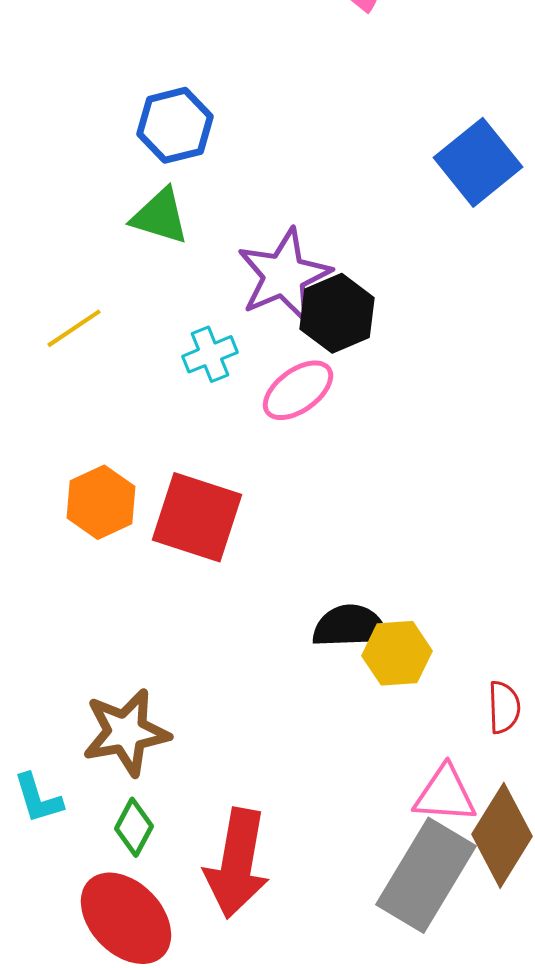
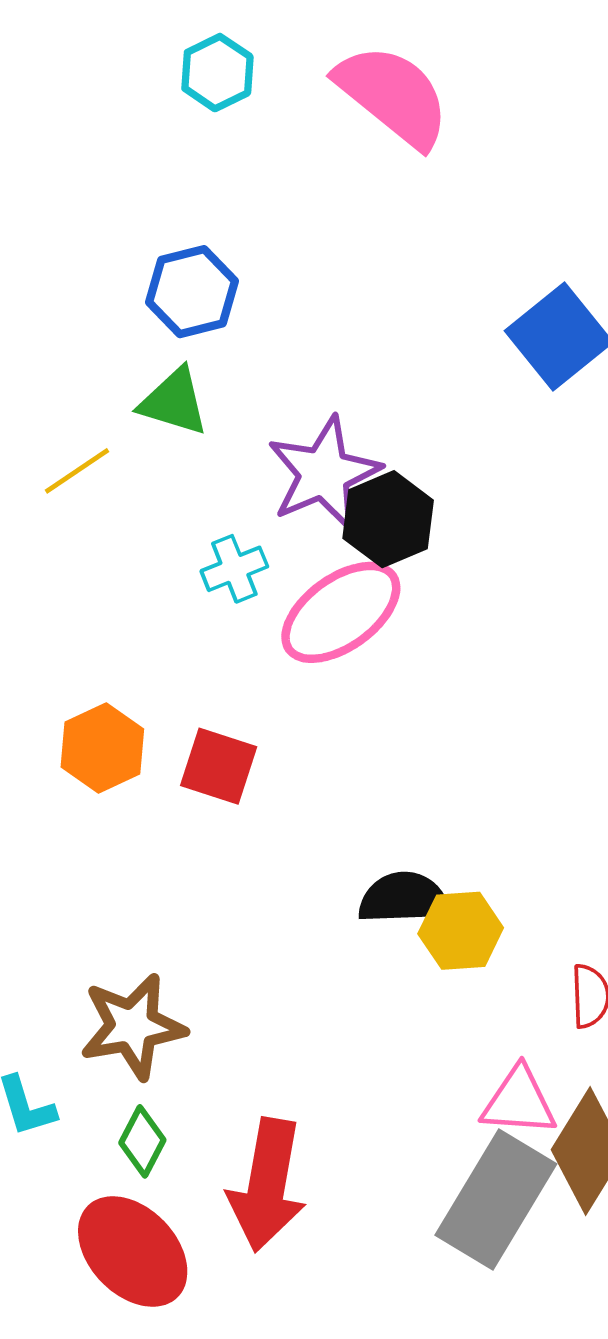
yellow line: (74, 328) -> (77, 471), moved
pink ellipse: (298, 390) -> (341, 612), size x1.4
red square: (197, 517) -> (219, 766), size x0.7

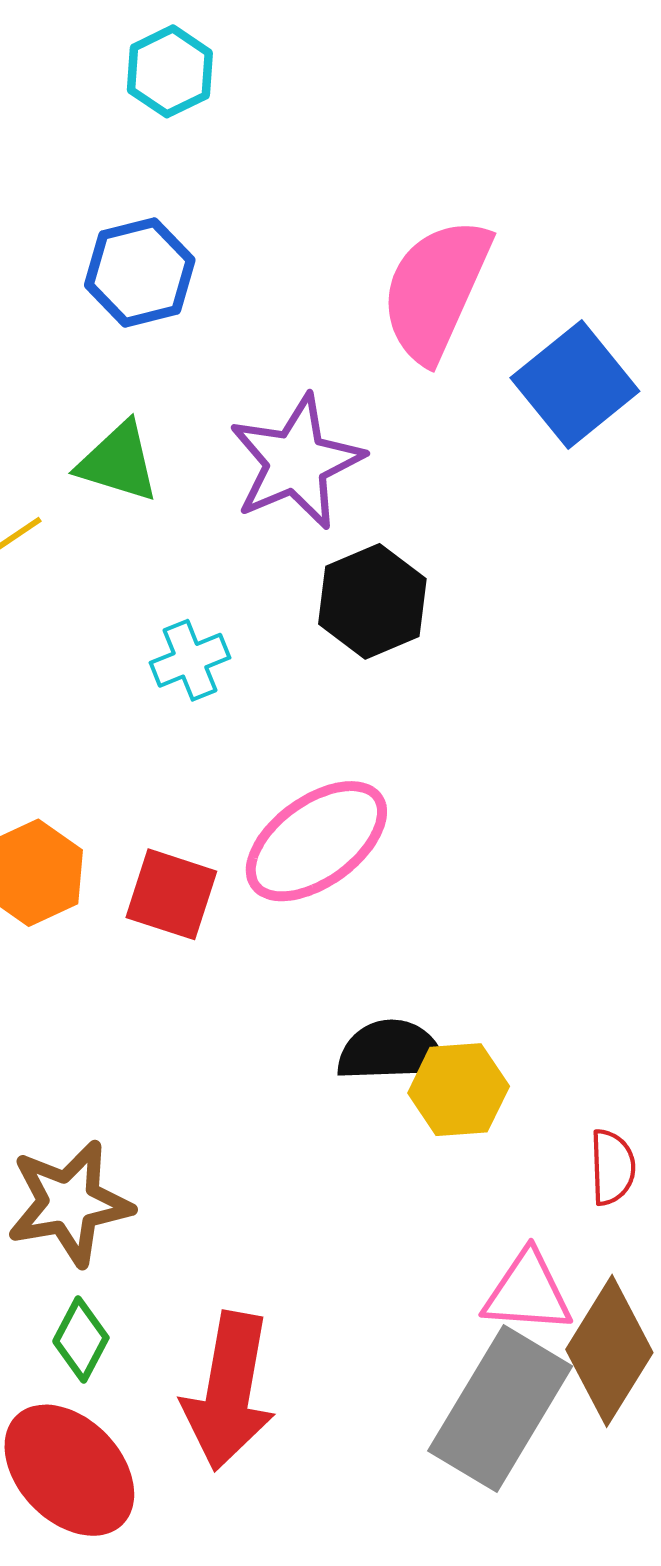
pink semicircle: (393, 96) -> (436, 290), moved, turned -105
blue hexagon: (192, 292) -> (140, 272), moved
purple star: (324, 473) -> (296, 462), moved
pink ellipse: (341, 612) -> (316, 841), moved

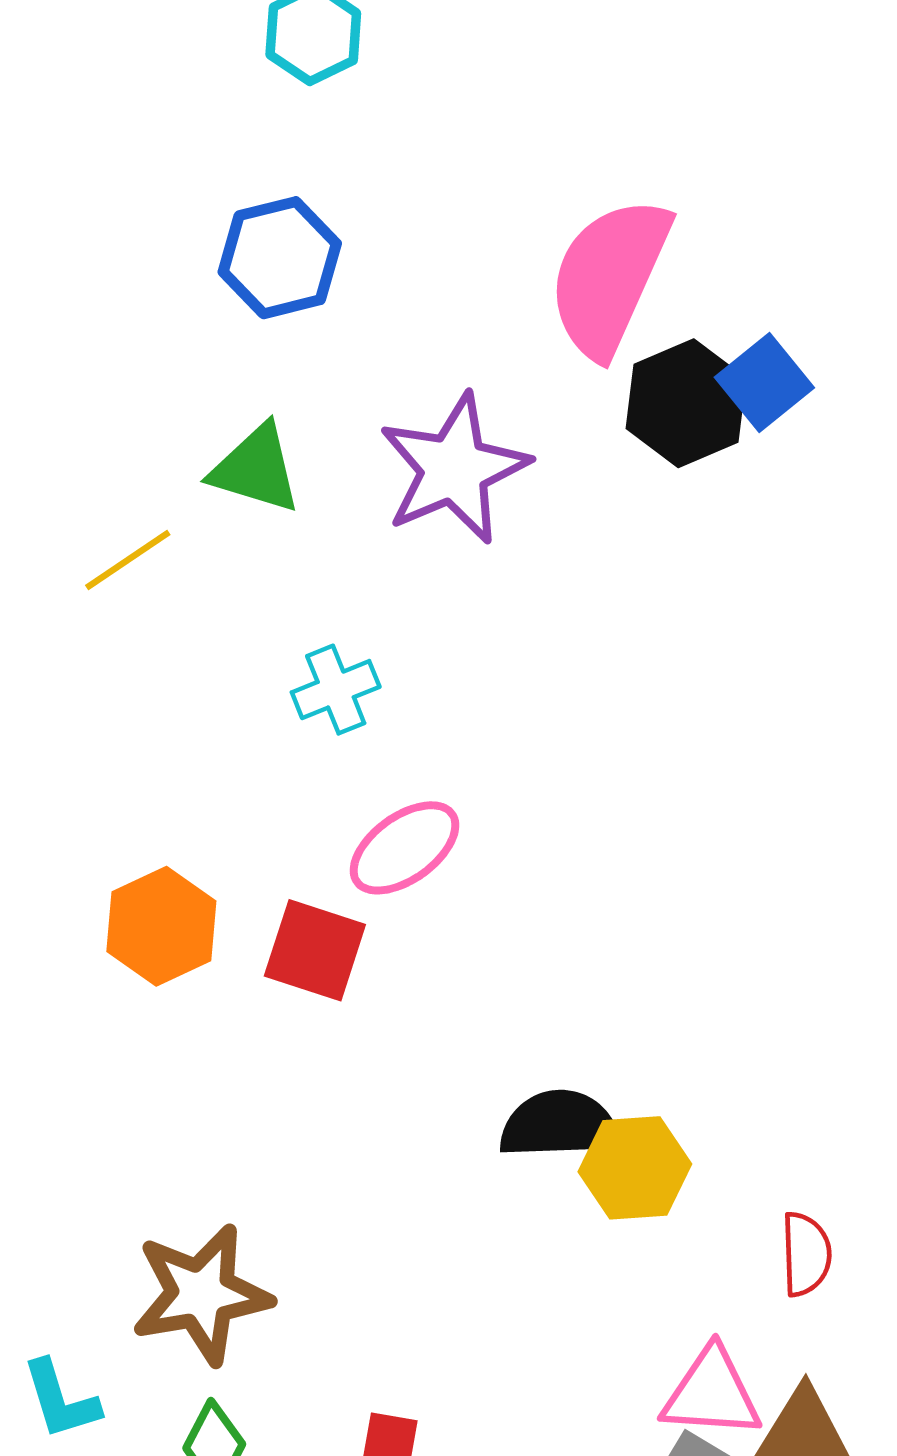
blue square: (575, 384) -> (764, 382), size x0.7
black hexagon: (372, 601) -> (686, 403), moved
pink ellipse: (316, 841) -> (405, 848), moved, size x0.7

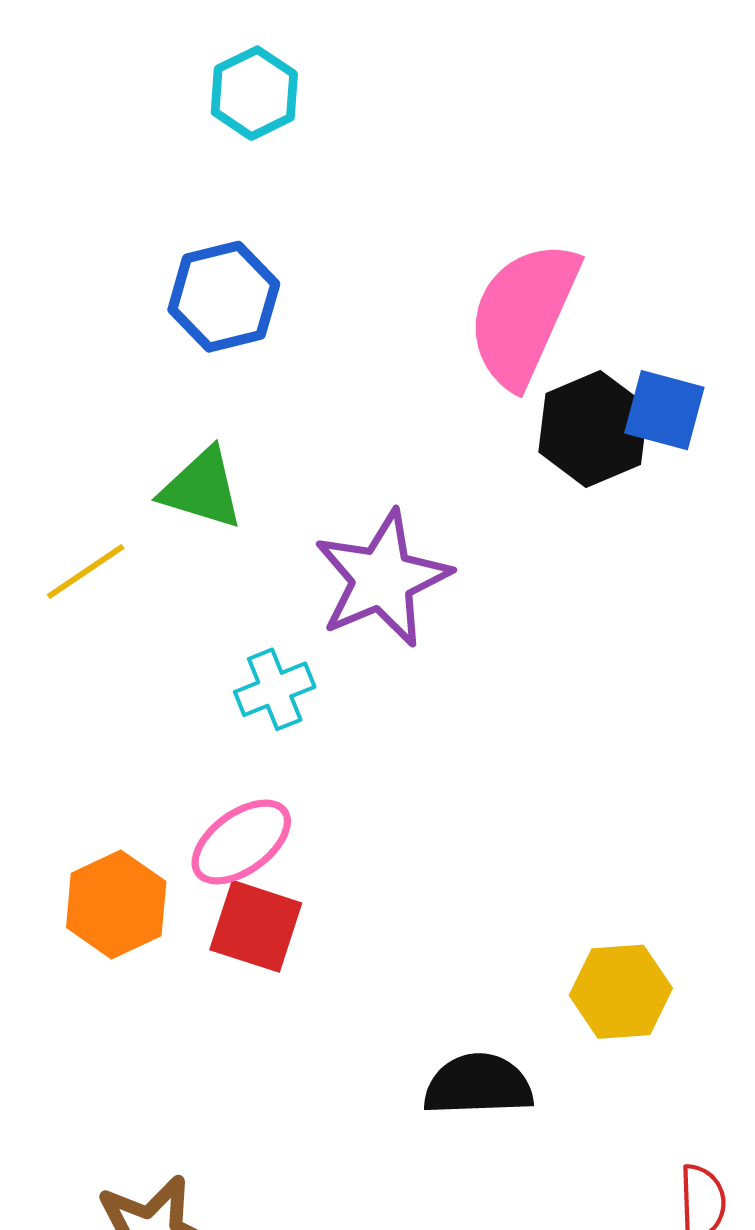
blue square: (764, 382) -> (664, 410), turned -36
purple star: (454, 469) -> (382, 579), moved
pink ellipse: (405, 848) -> (241, 842), moved
yellow hexagon: (635, 1168) -> (621, 992), moved

